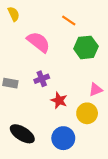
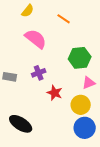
yellow semicircle: (14, 14) -> (28, 11), moved, turned 64
green hexagon: (86, 47) -> (80, 58), moved
blue circle: (63, 138) -> (85, 128), moved

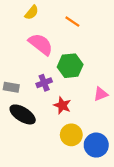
green hexagon: (80, 58) -> (70, 66), moved
yellow circle: (81, 105) -> (71, 135), moved
black ellipse: (21, 124) -> (23, 114), moved

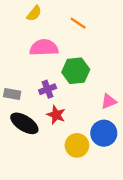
pink semicircle: (41, 44) -> (44, 48), turned -40
red star: (62, 105) -> (56, 115), moved
blue circle: (96, 145) -> (104, 133), moved

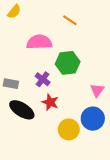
yellow semicircle: (34, 13) -> (14, 12), moved
purple cross: (48, 89) -> (43, 79), turned -32
pink triangle: (109, 101) -> (97, 90), turned -32

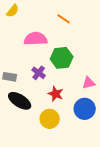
pink triangle: (97, 90) -> (89, 83), turned 40
red star: (50, 102) -> (56, 94), moved
yellow circle: (69, 129) -> (50, 119), moved

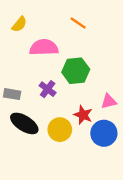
yellow semicircle: (13, 11) -> (19, 24), moved
red star: (56, 94) -> (83, 115), moved
yellow circle: (50, 119) -> (60, 130), moved

